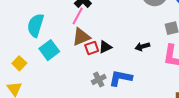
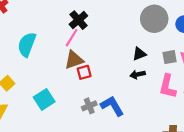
black triangle: (105, 47) -> (139, 54), moved
cyan square: (49, 50) -> (44, 99), moved
blue L-shape: (120, 78) -> (112, 106), turned 45

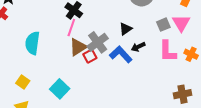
black triangle: (139, 54) -> (126, 29), moved
gray cross: (89, 106) -> (98, 42), moved, size x1.5
blue L-shape: (112, 106) -> (121, 54), moved

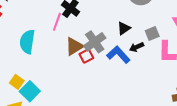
gray square: (163, 25) -> (152, 33), moved
pink line: (71, 28) -> (57, 22), moved
cyan square: (60, 89) -> (30, 91), moved

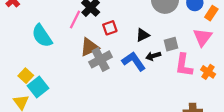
cyan semicircle: (27, 42) -> (42, 36), turned -50
gray cross: (95, 42) -> (101, 59), moved
red square: (86, 56) -> (110, 28), moved

